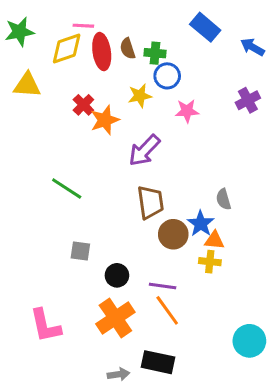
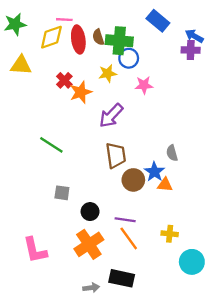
green cross: (155, 53) -> (119, 41), size x1.6
purple cross: (248, 100) -> (191, 50), moved, turned 30
yellow cross: (210, 262) -> (170, 234), moved

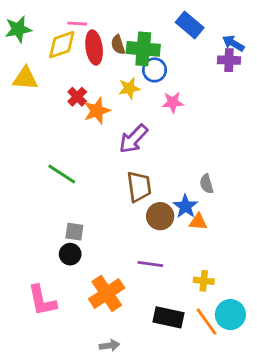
black circle: (90, 212) -> (70, 254), moved
orange line: (129, 238) -> (207, 322), moved
black rectangle: (122, 278) -> (169, 317), moved

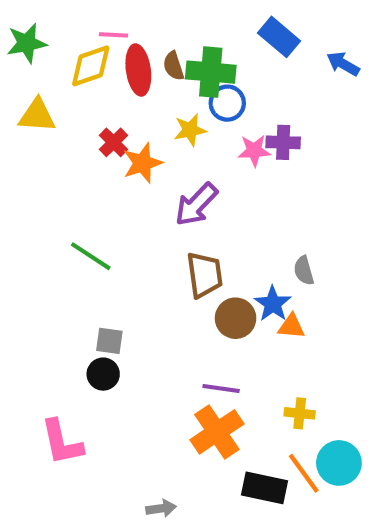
purple cross: (229, 60) -> (283, 142), moved
orange cross: (107, 293) -> (217, 432), moved
black rectangle: (169, 317) -> (264, 488), moved

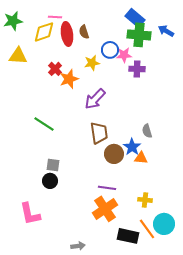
green cross: (211, 72) -> (139, 35), moved
pink star: (254, 151) -> (124, 55), moved

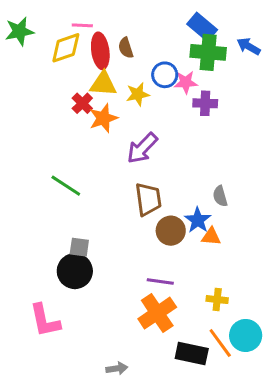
yellow triangle: (18, 56) -> (103, 84), moved
black circle: (50, 181) -> (75, 271), size x1.5

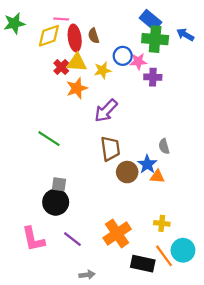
red cross: (82, 103) -> (61, 67), moved
purple line: (160, 282) -> (72, 239), moved, turned 30

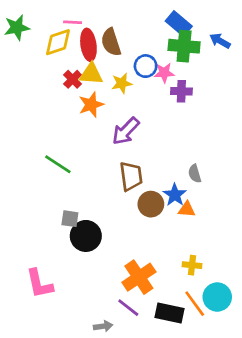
brown semicircle: (94, 36) -> (111, 42), size x1.5
black circle: (56, 202) -> (86, 236), moved
purple line: (72, 239) -> (128, 308), moved

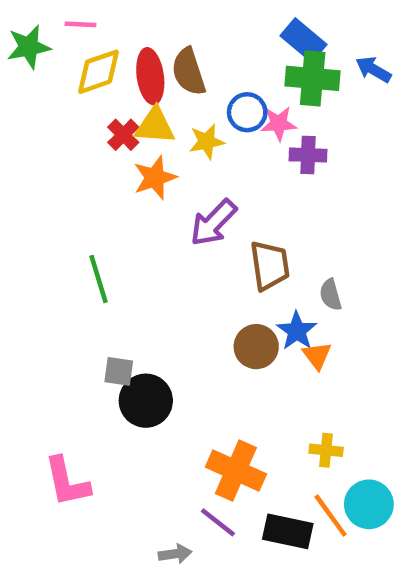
pink line: (73, 22) -> (80, 24), moved
green line: (58, 164) -> (98, 279), turned 40
brown trapezoid: (131, 176) -> (270, 265), moved
orange triangle: (187, 209) -> (317, 356), turned 48
orange cross: (139, 277) -> (236, 471), turned -32

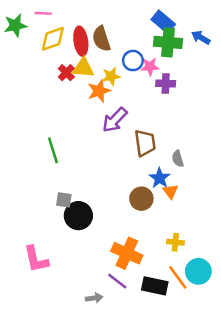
orange star: (155, 178) -> (99, 91), moved
brown circle: (256, 347) -> (141, 199), moved

